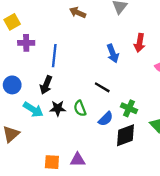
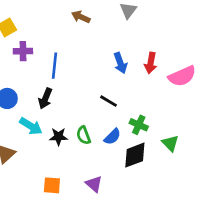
red arrow: (140, 43) -> (151, 63), moved
black star: (58, 108) -> (58, 137), moved
green semicircle: (80, 108) -> (83, 135), moved
purple triangle: (78, 160) -> (94, 184), moved, turned 42

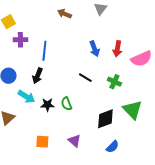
green cross: (139, 125) -> (114, 82), moved
blue semicircle: (112, 137) -> (112, 147), moved
green triangle: (170, 143) -> (132, 110), size x1.5

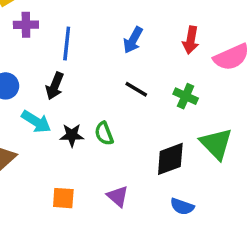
blue arrow: (94, 49) -> (133, 40), moved, turned 49
blue semicircle: (112, 147) -> (182, 206), turned 64

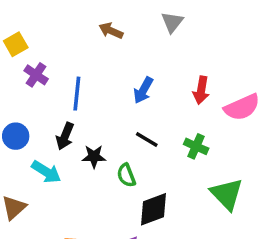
purple cross: (26, 25) -> (36, 75), turned 35
green semicircle: (104, 133) -> (126, 175), moved
black star: (72, 135) -> (94, 157), moved
black diamond: (170, 159) -> (153, 209), moved

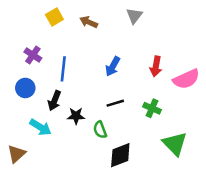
yellow square: (16, 44) -> (54, 17), moved
blue circle: (16, 136) -> (25, 88), moved
black line: (147, 140) -> (115, 103), turned -48

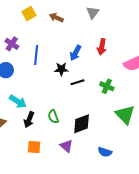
red arrow: (156, 66) -> (102, 47), moved
black arrow: (54, 101) -> (29, 120), moved
black star: (76, 116) -> (61, 69), moved
green semicircle: (100, 130) -> (53, 117), moved

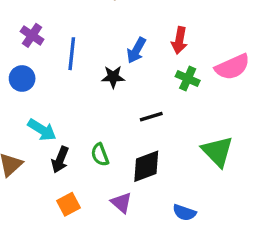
black line: (78, 82) -> (151, 117), moved
green cross: (107, 86) -> (188, 78), moved
orange square: (34, 147) -> (68, 204), turned -32

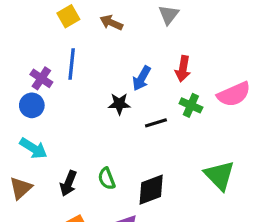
purple cross: (32, 35) -> (41, 78), moved
blue line: (72, 54) -> (72, 64), moved
black line: (151, 117) -> (156, 123), moved
cyan arrow: (42, 130) -> (33, 148), moved

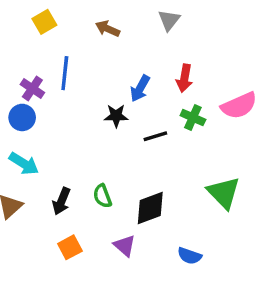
yellow square: (68, 16) -> (44, 22), moved

